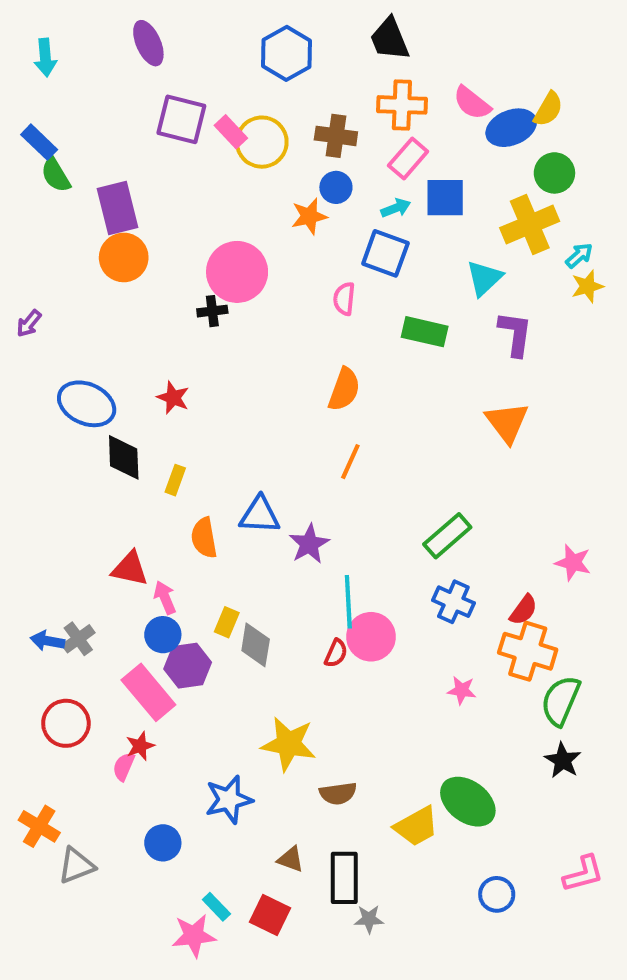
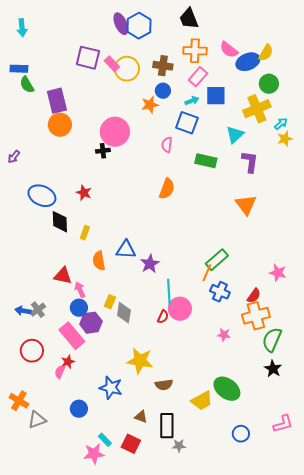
purple ellipse: (148, 43) -> (121, 24), moved
blue rectangle: (39, 142) -> (19, 69), turned -42
orange line: (350, 462) -> (207, 273), moved
orange cross: (528, 651) -> (256, 316), turned -32
blue star: (229, 800) -> (111, 388), turned 30

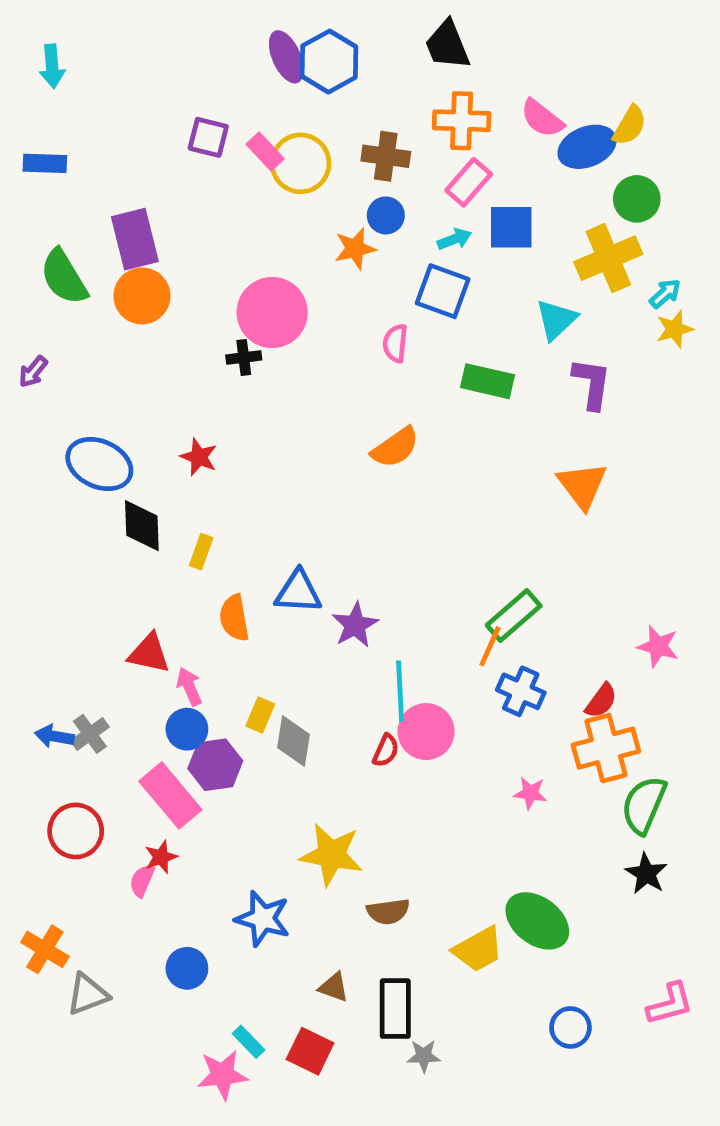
purple square: (88, 58) -> (208, 137), size x0.7
green semicircle: (27, 85) -> (64, 277), moved, size x1.4
orange semicircle: (167, 189) -> (395, 447), turned 35

